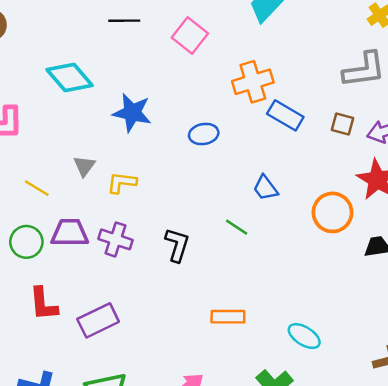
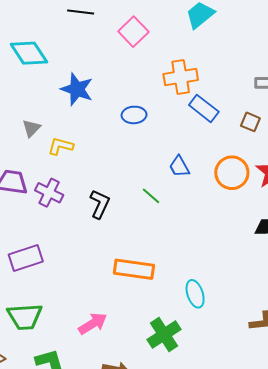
orange circle: (332, 212) -> (232, 173), moved
orange rectangle: (228, 317) -> (134, 269), size x1.4
cyan ellipse: (304, 336) -> (195, 294), turned 32

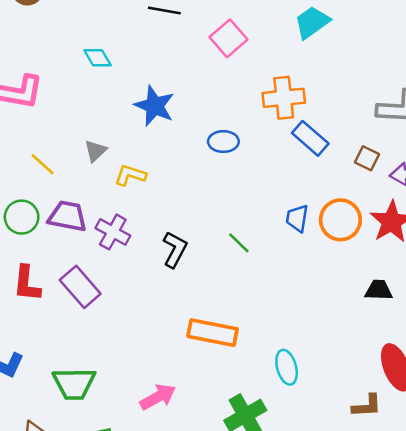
cyan diamond: (29, 53) -> (98, 58), size x0.6
blue trapezoid: (179, 167) -> (297, 218), moved, turned 35
purple rectangle: (26, 258) -> (80, 287), moved, turned 64

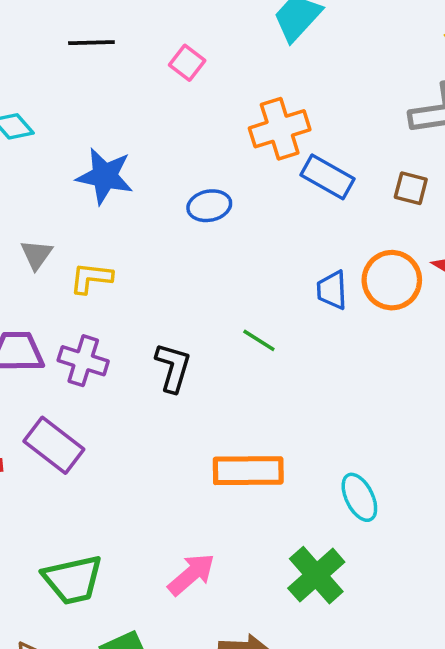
pink square: (228, 38) -> (187, 63), size x0.7

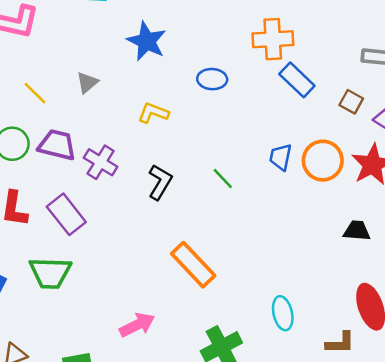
yellow L-shape: (91, 278) -> (153, 113), moved
orange rectangle: (248, 471) -> (193, 265), turned 33
cyan ellipse: (359, 497) -> (283, 313), moved
green trapezoid: (73, 580) -> (50, 273), moved

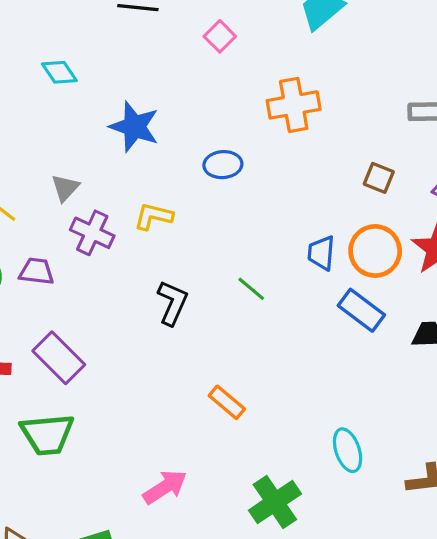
blue rectangle: (297, 80) -> (361, 310), moved
brown square: (351, 102) -> (379, 178), moved
purple trapezoid: (57, 145) -> (37, 271), size x0.7
purple cross: (101, 162) -> (92, 233), moved
orange rectangle: (193, 265) -> (227, 402), size x0.6

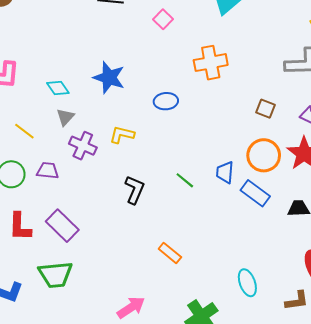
cyan diamond: (59, 72) -> (58, 88), moved
blue trapezoid: (321, 253) -> (225, 172), moved

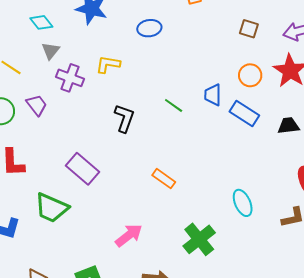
orange circle: (264, 155) -> (250, 75), size x0.7
purple trapezoid: (48, 171) -> (37, 105), turned 50
purple rectangle: (62, 226) -> (83, 169), moved
green trapezoid: (56, 275) -> (52, 208), turned 33

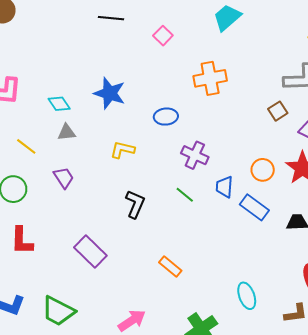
brown square: (249, 29) -> (278, 111), moved, turned 36
gray triangle: (51, 51) -> (67, 132), turned 42
purple cross: (70, 78) -> (195, 155), moved
purple trapezoid: (37, 105) -> (64, 178), moved
green trapezoid: (52, 208) -> (58, 311), moved

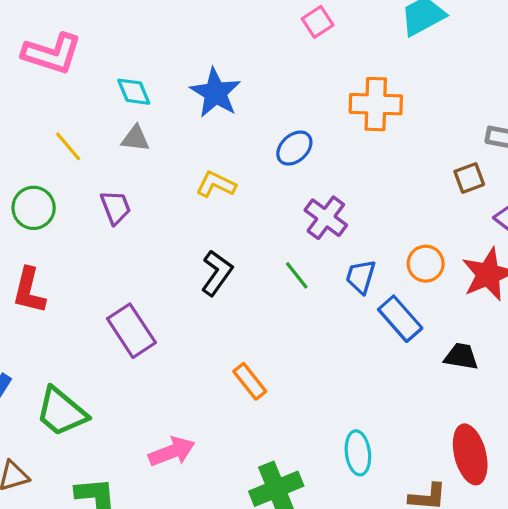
blue ellipse: (166, 117) -> (294, 148), turned -50

